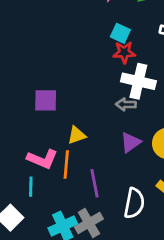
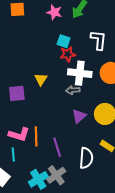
yellow triangle: (77, 135) -> (41, 79), moved, turned -32

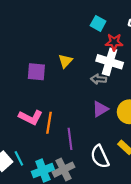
red star: (68, 54) -> (114, 42), moved
cyan line: (13, 154) -> (19, 158), moved, turned -32
white semicircle: (86, 158) -> (100, 157), turned 140

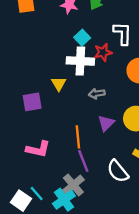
cyan square: (98, 23) -> (82, 38), turned 32
white cross: (110, 62) -> (80, 61), moved
orange line: (49, 123) -> (78, 137), moved
gray cross: (64, 170) -> (73, 185), moved

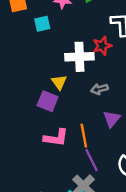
cyan square: (82, 38) -> (42, 24), moved, turned 35
purple square: (32, 102) -> (48, 101), moved, turned 36
pink L-shape: (38, 149) -> (56, 138), moved

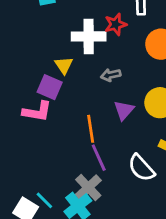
pink L-shape: (56, 138) -> (37, 112), moved

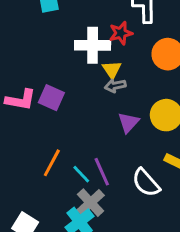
yellow triangle: (64, 65) -> (112, 70), moved
pink L-shape: (37, 112) -> (21, 100), moved
orange line: (91, 129) -> (52, 163), moved, turned 36
cyan line: (44, 200) -> (81, 174), moved

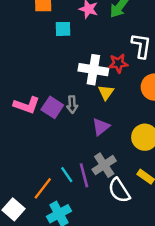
gray arrow: (115, 86) -> (72, 105), moved, turned -91
purple triangle: (128, 123) -> (101, 127), moved
orange line: (52, 163) -> (43, 188), moved
gray cross: (91, 203) -> (104, 165), moved

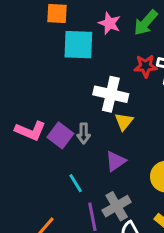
cyan square: (63, 29) -> (78, 45), size x1.6
red star: (118, 63) -> (146, 66), moved
cyan line: (67, 175) -> (76, 183), moved

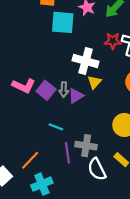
purple triangle: (115, 161) -> (76, 96), moved
cyan line: (76, 183) -> (56, 127), turned -40
gray cross: (117, 206) -> (86, 146), turned 36

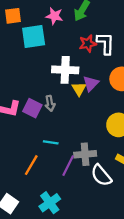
purple triangle: (76, 96) -> (91, 84), moved
purple line: (67, 153) -> (68, 166), turned 48
orange line: (30, 160) -> (31, 165), moved

